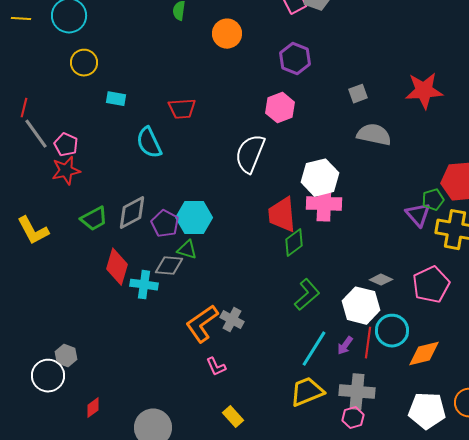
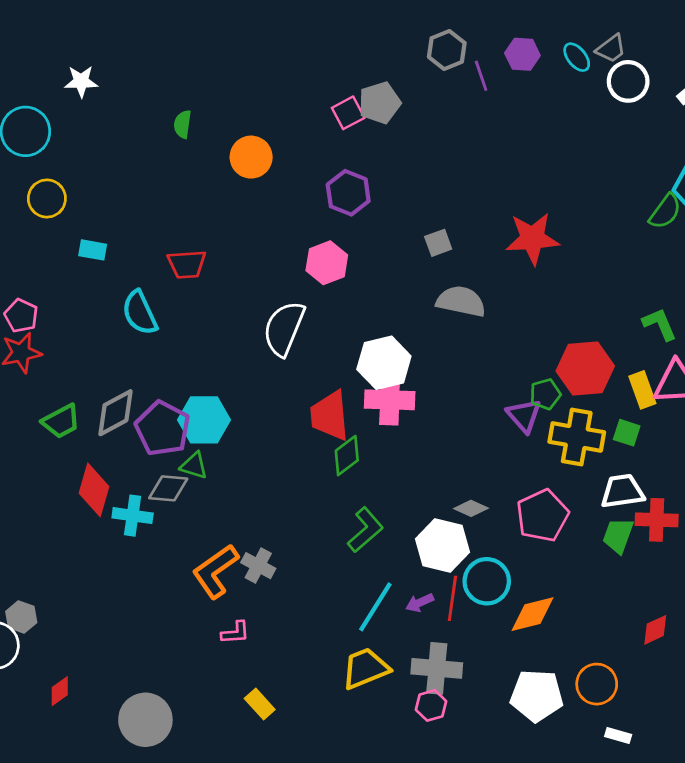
purple pentagon: (165, 224) -> (163, 428), size x1.4
purple arrow: (345, 346) -> (420, 603), turned 30
pink L-shape: (216, 367) -> (235, 633), turned -70

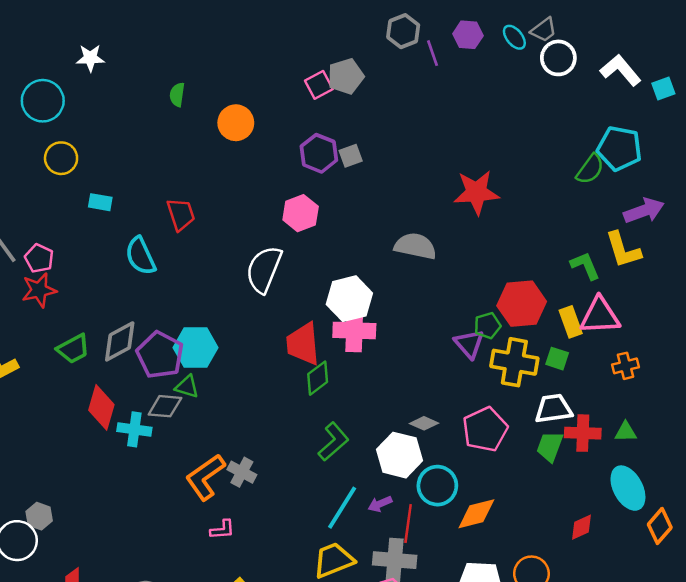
gray square: (438, 243) -> (351, 156), moved
red trapezoid: (187, 264) -> (181, 214), turned -104
red line: (452, 598) -> (408, 523), moved

